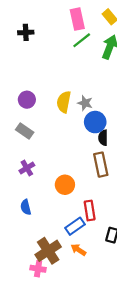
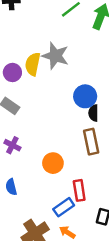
yellow semicircle: (64, 102) -> (33, 64), moved
gray star: (85, 103) -> (55, 56), moved, size x1.6
purple cross: (27, 168) -> (12, 145), turned -32

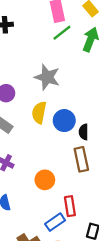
yellow semicircle: (33, 64) -> (39, 113), moved
blue circle: (85, 96) -> (64, 121), moved

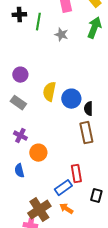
green line: (62, 33) -> (38, 22), moved, turned -42
gray star: (47, 77) -> (61, 35), moved, size x0.6
orange circle: (45, 180) -> (38, 153), moved

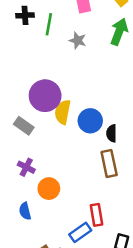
purple circle: (20, 75) -> (45, 96), moved, size x1.6

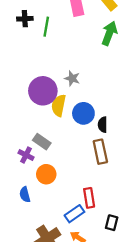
gray star: (78, 40) -> (72, 78), moved
gray rectangle: (24, 126) -> (42, 142), moved

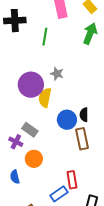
black cross: (25, 19) -> (15, 21), size x1.5
green line: (46, 27) -> (45, 37), moved
blue circle: (83, 113) -> (67, 120), moved

